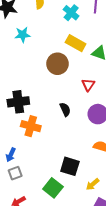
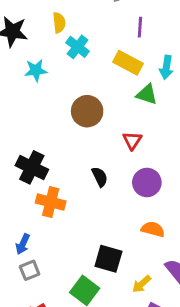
cyan cross: (71, 13) -> (78, 47), moved
yellow rectangle: (76, 43) -> (128, 63), moved
black cross: (18, 102) -> (32, 167), turned 35

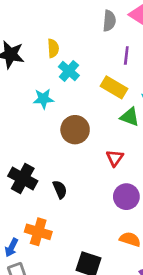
cyan star: (36, 70) -> (43, 99), moved
black semicircle: (100, 177) -> (60, 189), moved
orange cross: (51, 202) -> (38, 232), moved

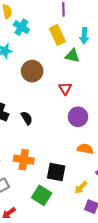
yellow rectangle: (114, 87) -> (57, 35), turned 42
orange cross: (38, 232) -> (24, 160), moved

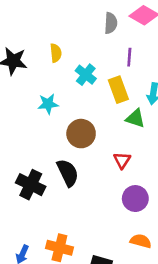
cyan cross: (21, 27) -> (86, 75), moved
black semicircle: (27, 118) -> (68, 173), moved, size x1.5

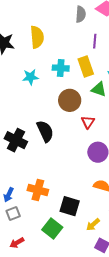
yellow semicircle: (56, 53) -> (37, 37), size x1.5
cyan cross: (86, 75) -> (61, 68), moved, turned -35
brown circle: (81, 134) -> (70, 100), moved

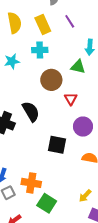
purple line: (95, 41) -> (70, 21), turned -32
yellow rectangle: (86, 67) -> (43, 24), moved
orange cross: (38, 190) -> (31, 183), moved
black square: (70, 206) -> (57, 145), moved

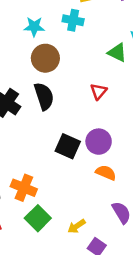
brown circle: (51, 80) -> (45, 58), moved
purple circle: (83, 127) -> (99, 142), moved
yellow arrow: (85, 196) -> (76, 226), moved

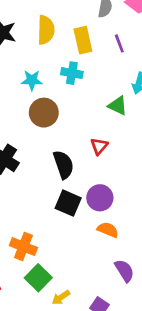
black semicircle: (44, 96) -> (64, 165), moved
yellow arrow: (76, 226) -> (61, 297), moved

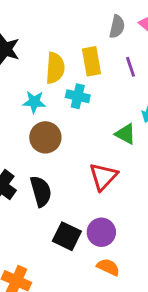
yellow semicircle: (46, 30) -> (55, 68), moved
red triangle: (99, 146) -> (103, 176), size x1.5
black semicircle: (64, 165) -> (41, 191), moved

